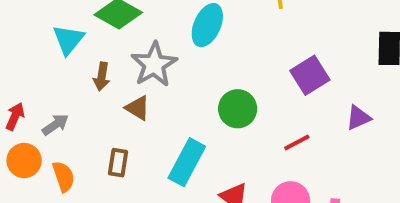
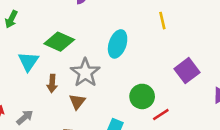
brown triangle: (138, 108) -> (77, 102), turned 42
red line: (297, 143) -> (161, 115), moved

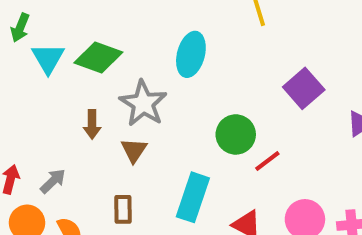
cyan triangle: (28, 61) -> (48, 58), moved

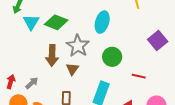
brown arrow: (92, 124) -> (52, 55), size x1.5
green circle: (236, 134) -> (112, 57), moved
red line: (267, 161) -> (139, 76), turned 48

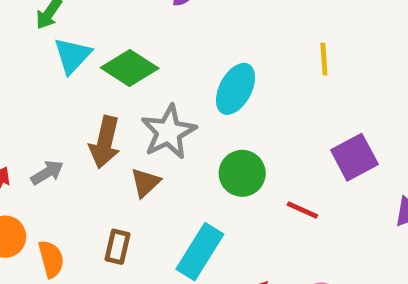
red line: (139, 76) -> (302, 210), moved
gray arrow: (32, 83) -> (47, 173), moved

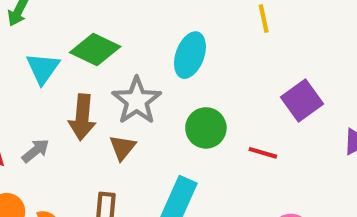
cyan triangle: (72, 56) -> (43, 68), moved

